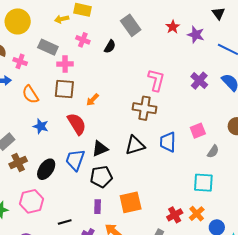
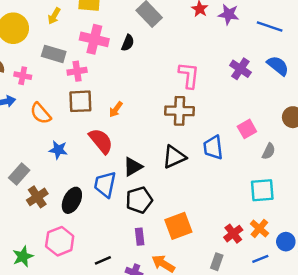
yellow arrow: (62, 19) -> (54, 16), moved, turned -40
pink cross: (83, 40) -> (94, 39), size x1.6

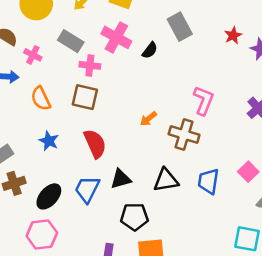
orange arrow: (116, 109) -> (148, 119), moved
pink square: (247, 129) -> (248, 172), turned -30
black pentagon: (139, 200) -> (134, 217), moved
pink hexagon: (60, 241) -> (42, 234), moved

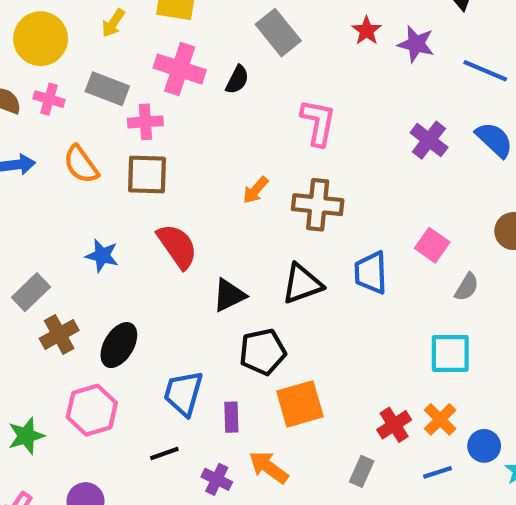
pink cross: (33, 55) -> (49, 99), moved
orange semicircle: (41, 99) -> (81, 164), moved
pink L-shape: (204, 101) -> (318, 122), moved
blue trapezoid: (87, 189) -> (183, 393), moved
pink hexagon: (42, 234) -> (92, 410), moved

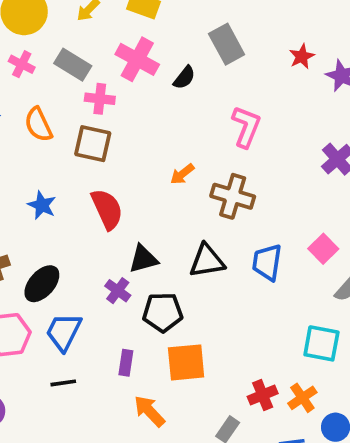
blue trapezoid: (183, 393) -> (64, 332), moved
purple cross: (217, 479) -> (118, 291), moved

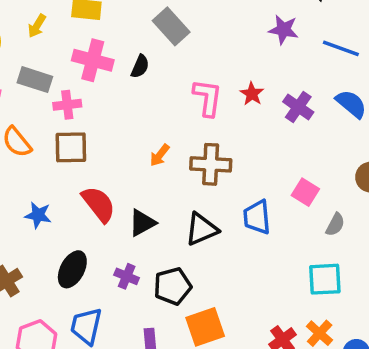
red star: (302, 56) -> (252, 94), moved
black triangle: (143, 259) -> (142, 223), moved
black ellipse: (42, 284) -> (72, 269), moved

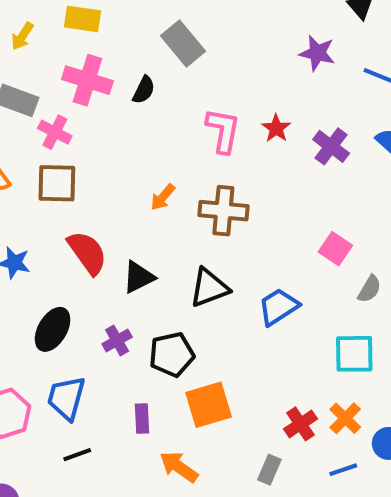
pink cross: (67, 105) -> (55, 132), turned 32
blue trapezoid: (257, 217) -> (279, 307), moved, turned 60
purple cross: (127, 276) -> (117, 340), turned 35

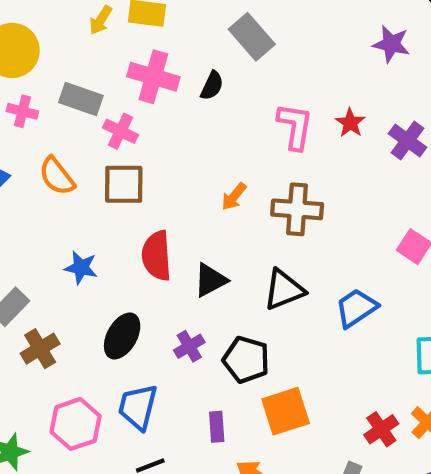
yellow arrow: (22, 36) -> (101, 20), moved
red semicircle: (87, 253) -> (157, 256), turned -147
black pentagon: (172, 354) -> (246, 360), turned 30

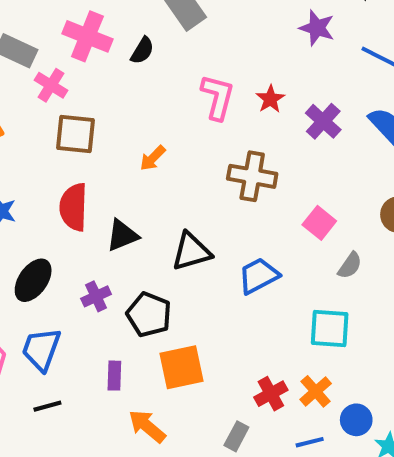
brown square: (124, 184) -> (75, 134), moved
brown cross: (297, 209) -> (252, 176), moved

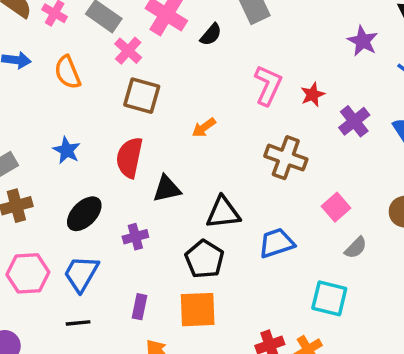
black pentagon: (149, 315) -> (204, 259), moved

